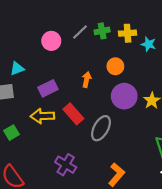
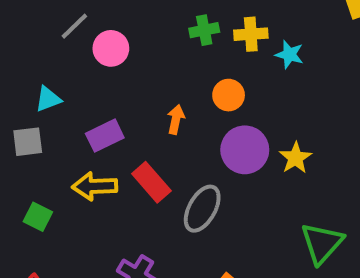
gray line: (80, 32) -> (74, 26), moved
green square: (11, 133) -> (38, 217), turned -32

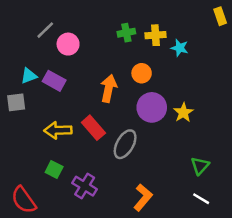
orange arrow: (176, 119) -> (109, 88), size x1.5
purple rectangle: (105, 136) -> (54, 81), moved, turned 55
green square: (38, 217) -> (54, 170), moved
green triangle: (322, 243) -> (200, 166), size x0.7

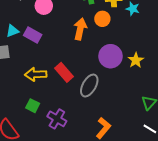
orange circle: (142, 73) -> (102, 19), moved
orange arrow: (109, 88) -> (80, 29), moved

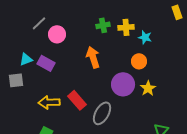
orange circle: (102, 19) -> (139, 61), moved
orange arrow: (80, 29) -> (93, 57), turned -30

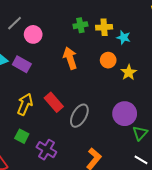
orange circle: (139, 61) -> (108, 60), moved
purple circle: (123, 84) -> (125, 114), moved
yellow star: (148, 88) -> (129, 72), moved
yellow arrow: (49, 102) -> (25, 104), turned 115

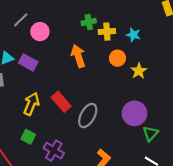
yellow cross: (104, 27) -> (107, 32), moved

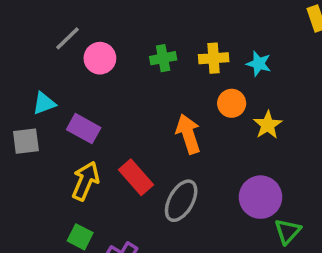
green cross: (89, 22) -> (163, 58), moved
orange arrow: (78, 56) -> (188, 134), moved
purple rectangle: (28, 62) -> (84, 129), moved

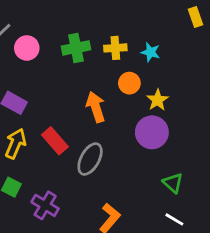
green cross: (163, 58) -> (76, 48), size x1.4
purple circle: (260, 197) -> (152, 132), moved
green triangle: (288, 231) -> (173, 183), turned -30

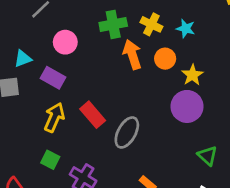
pink circle: (27, 48) -> (65, 42), moved
yellow cross: (115, 48) -> (151, 24), turned 30
orange arrow: (96, 107) -> (132, 54), moved

